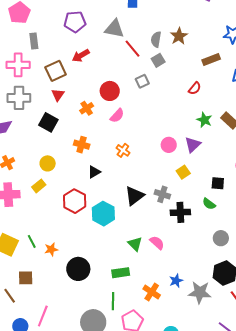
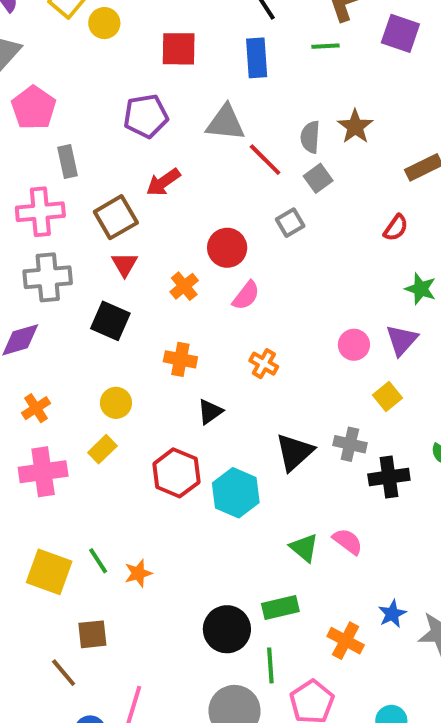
black circle: (78, 269) -> (227, 629), moved

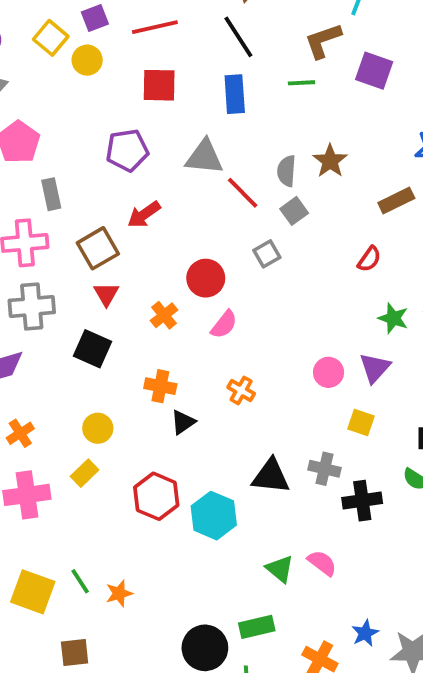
yellow square: (388, 396) -> (361, 423), turned -32
black triangle: (210, 412) -> (183, 422), moved
black triangle: (295, 452) -> (271, 476), turned 48

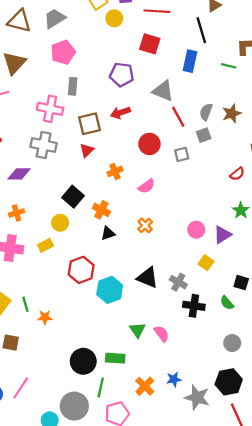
red circle: (206, 278) -> (149, 144), moved
black square: (92, 349) -> (73, 197), moved

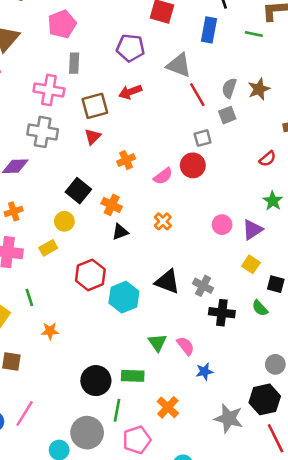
red circle: (149, 144) -> (193, 165), moved
yellow square: (206, 263) -> (251, 264), moved
green line: (25, 304) -> (29, 297), moved
gray circle: (232, 343) -> (275, 364), moved
blue star: (174, 379) -> (205, 371), moved

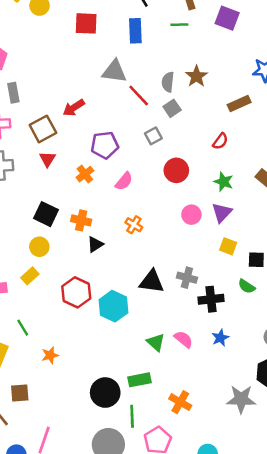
purple pentagon: (130, 48) -> (105, 145), moved
red circle: (193, 165) -> (176, 170), moved
green star: (273, 201) -> (224, 182), moved
blue star: (205, 371) -> (220, 338), moved

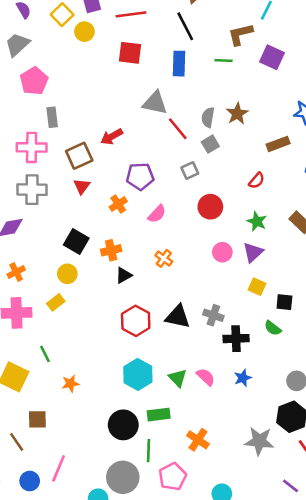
orange cross: (81, 220) -> (111, 250), turned -30
red hexagon: (76, 292) -> (136, 321), moved
cyan hexagon: (114, 306) -> (138, 374), moved

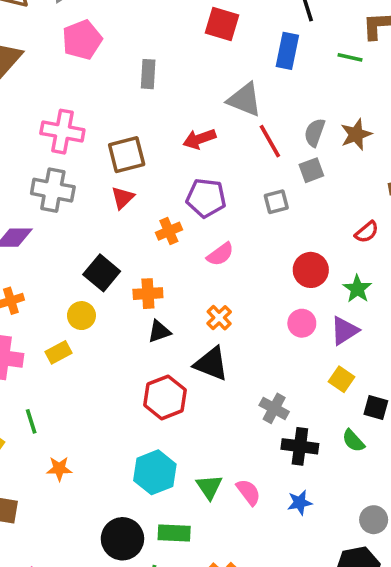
gray rectangle: (52, 117) -> (148, 74), moved
red arrow: (112, 137) -> (199, 139), moved
red circle: (210, 207) -> (311, 270), moved
black triangle: (178, 317) -> (211, 364), moved

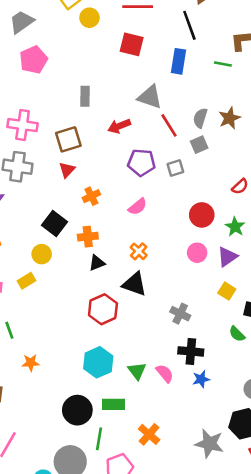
gray rectangle: (148, 74) -> (85, 96), moved
purple pentagon: (206, 198) -> (141, 162), moved
orange cross: (169, 231) -> (91, 196), moved
black cross: (300, 446) -> (191, 351), moved

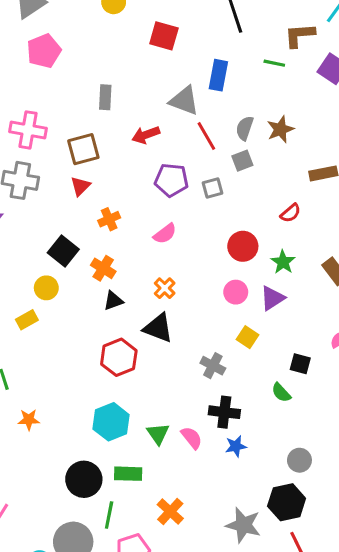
blue rectangle: (179, 61) -> (218, 75), moved
orange cross: (88, 237) -> (103, 268), turned 36
yellow square: (227, 291) -> (247, 337), moved

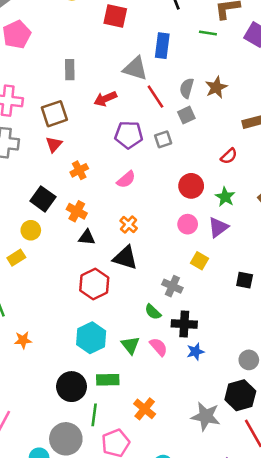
black triangle: (113, 301) -> (87, 237), turned 30
green semicircle: (281, 393) -> (153, 312), moved

